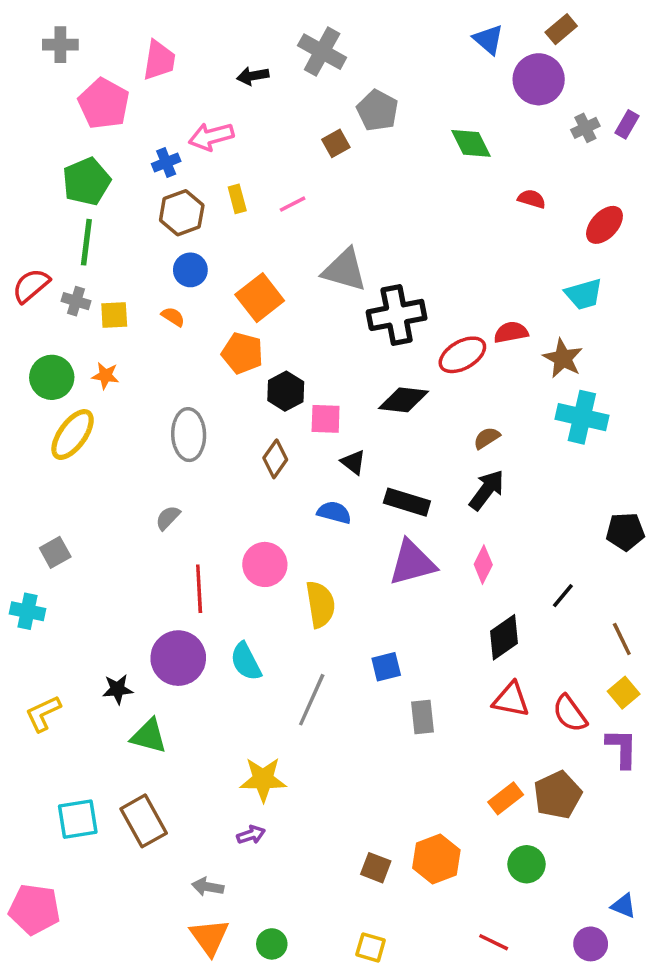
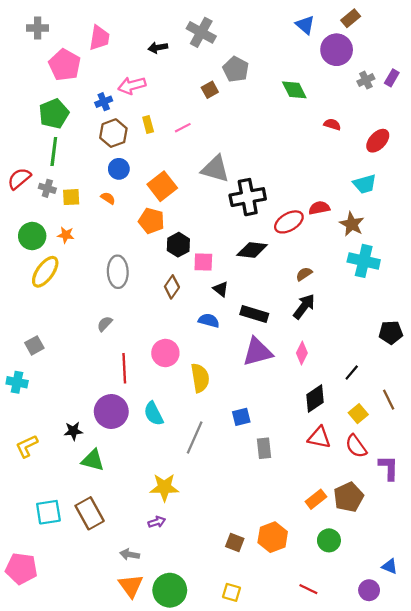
yellow square: (624, 693) -> (358, 414), moved
green circle: (272, 944) -> (170, 590), size x1.8

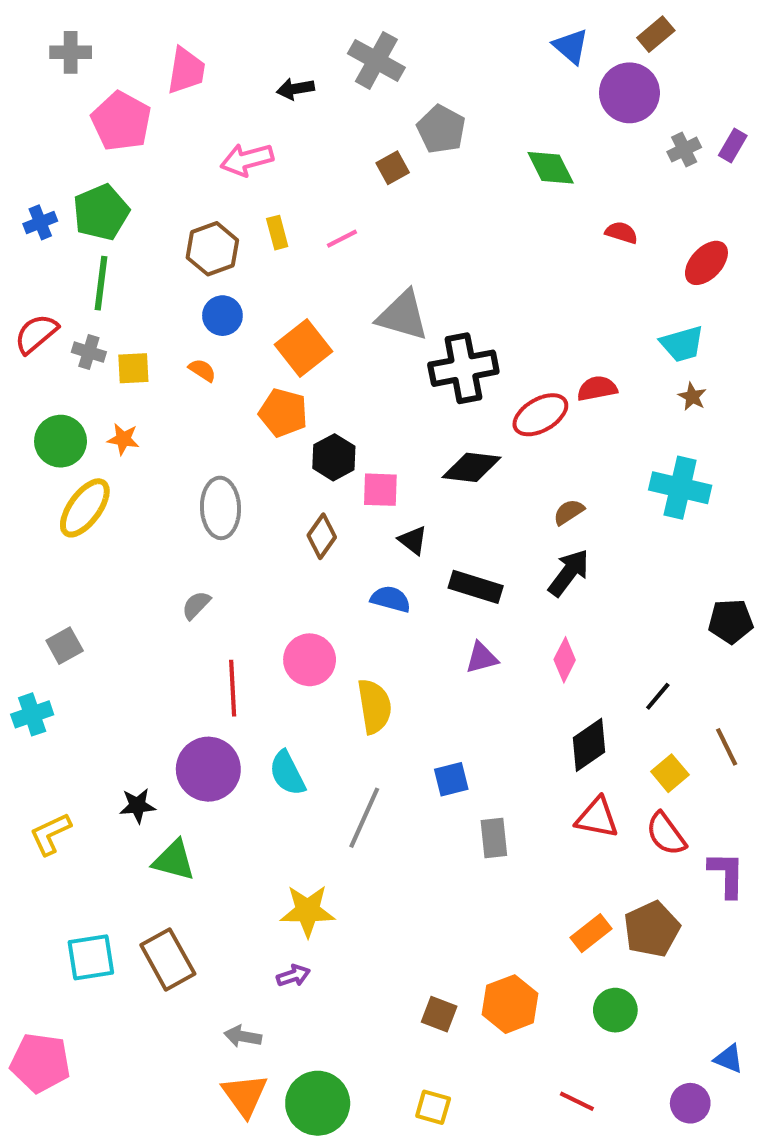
blue cross: (104, 102) -> (40, 222), moved
brown star: (352, 224) -> (692, 397), moved, size x0.6
purple triangle: (257, 352) -> (482, 658), size x0.6
cyan cross: (17, 382) -> (32, 714), turned -30

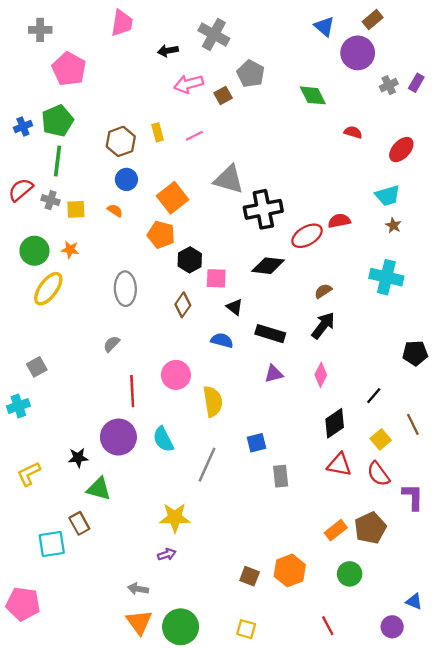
pink trapezoid: (186, 71) -> (122, 23), moved
pink arrow: (247, 160) -> (189, 84), moved
brown rectangle: (168, 959) -> (79, 523), moved, size x0.7
red line: (577, 1101) -> (328, 626), turned 36

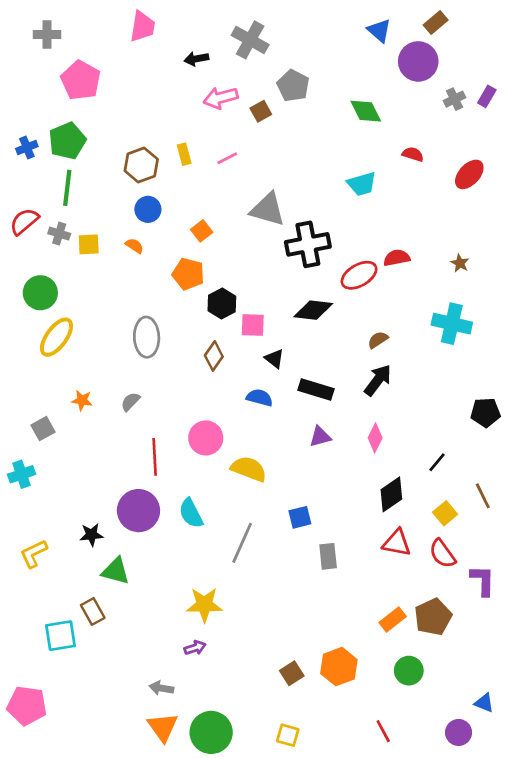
cyan trapezoid: (388, 196) -> (362, 184), moved
orange square: (172, 198) -> (202, 231), size x0.6
orange star: (70, 250) -> (82, 400), moved
yellow semicircle: (213, 401) -> (249, 469), turned -60
brown square: (250, 576) -> (292, 673), turned 36

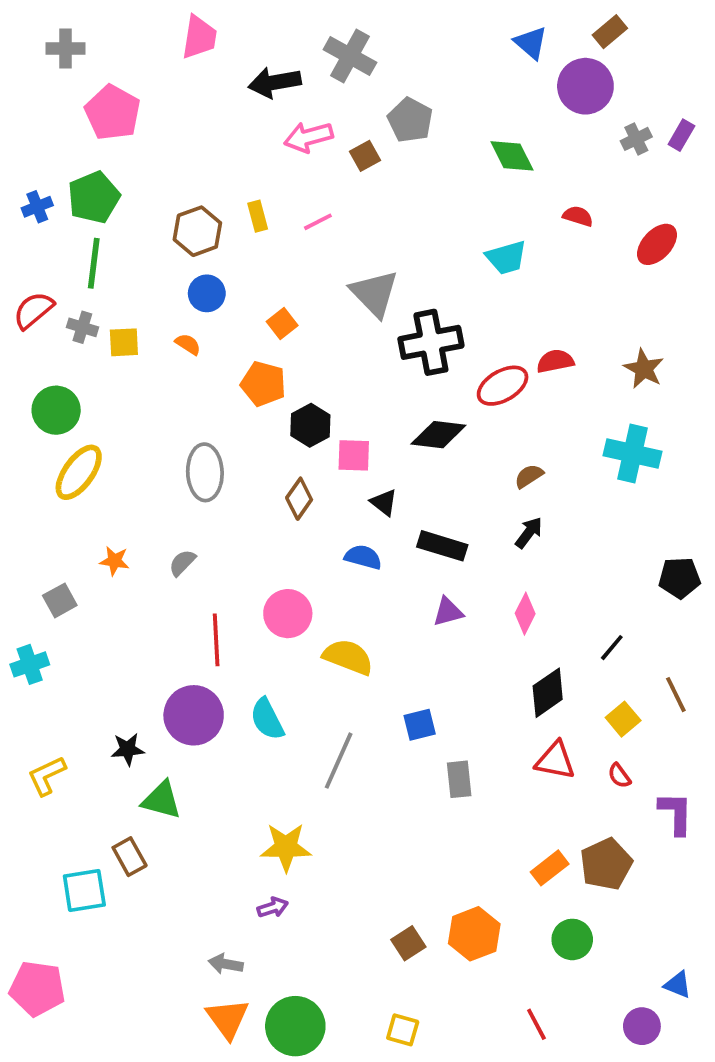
black arrow: (196, 59) -> (275, 82), size x1.5
gray triangle: (268, 209) -> (374, 293), turned 30
brown star: (460, 263) -> (644, 369), size x1.5
black arrow: (378, 380) -> (529, 533), size x0.7
red semicircle: (442, 554) -> (619, 776), size x0.6

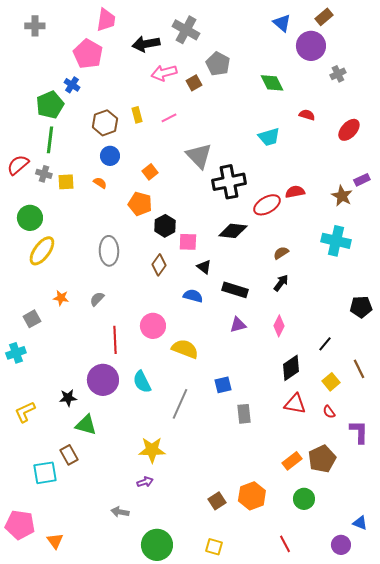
pink pentagon: (113, 113) -> (88, 54), moved
purple rectangle: (681, 135) -> (362, 180), moved, turned 35
blue cross: (37, 207) -> (72, 85), moved, turned -35
orange triangle: (228, 1019) -> (55, 541), moved, size x0.7

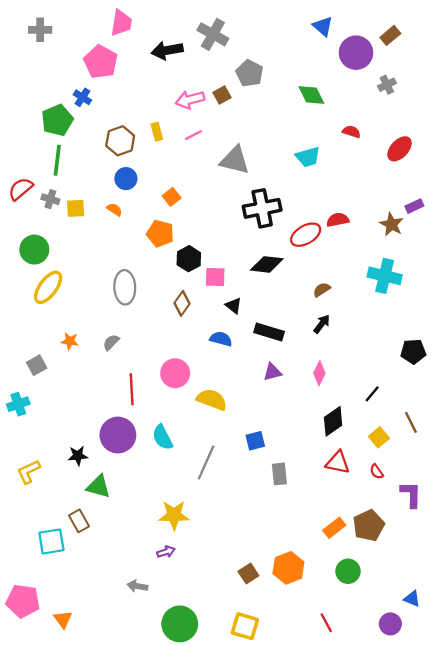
brown rectangle: (324, 17) -> (390, 35), moved
pink arrow: (164, 73) -> (190, 100), moved
gray triangle: (199, 156) -> (235, 160), moved, turned -32
yellow square: (214, 547) -> (245, 626), size x1.4

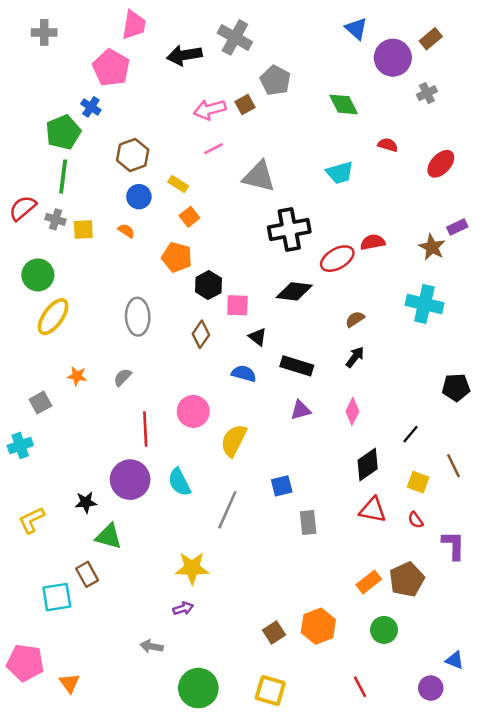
yellow rectangle: (157, 132) -> (178, 184), moved, turned -42
yellow semicircle: (212, 400) -> (234, 440), turned -84
yellow square: (379, 437) -> (418, 482), turned -30

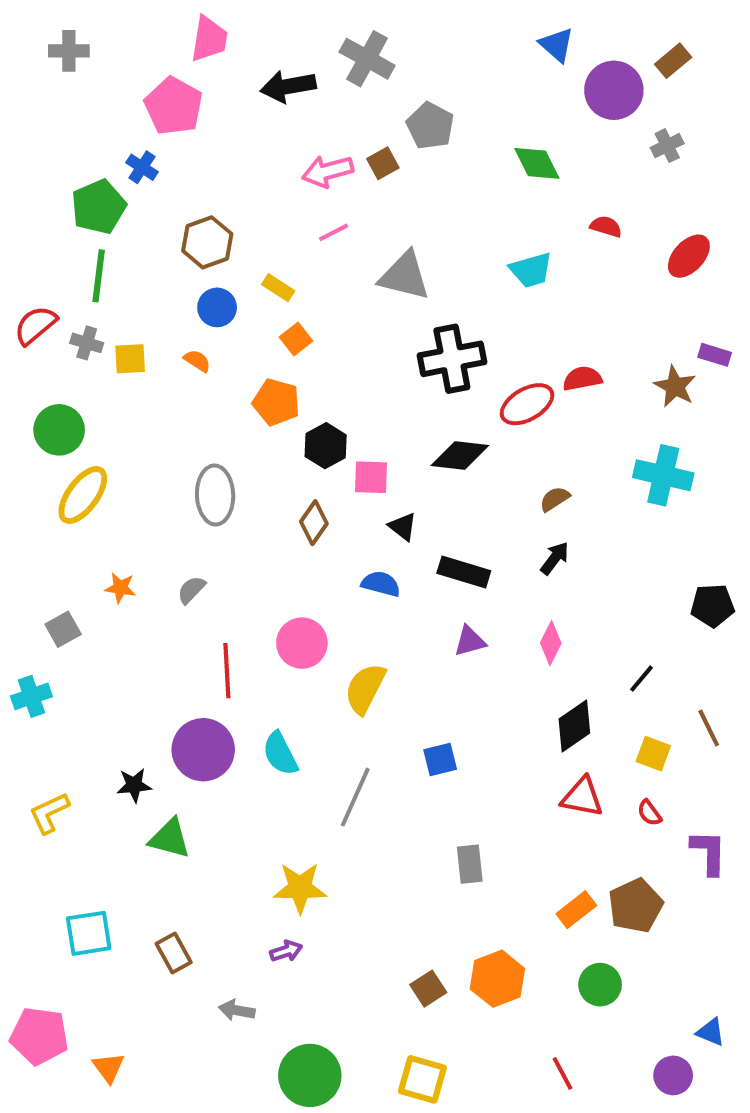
purple rectangle: (457, 227) -> (715, 355), turned 42
gray rectangle: (308, 523) -> (470, 864), moved
brown rectangle: (87, 574) -> (174, 953), moved

